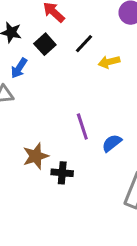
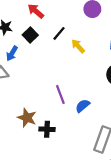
yellow arrow: (109, 62) -> (78, 46), turned 64
brown star: (36, 156) -> (27, 118), turned -30

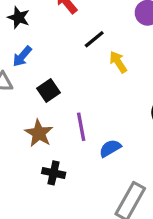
black square: (30, 35) -> (48, 91), moved
brown star: (27, 118) -> (39, 133), moved

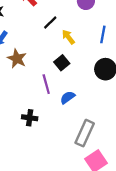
black square: (48, 91) -> (62, 63), moved
brown star: (39, 133) -> (17, 59), moved

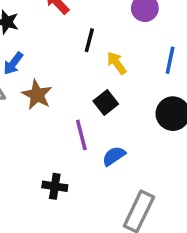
black line: (50, 23) -> (89, 40), turned -32

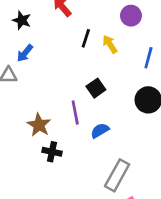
yellow arrow: (117, 63) -> (110, 44), moved
brown star: (37, 95) -> (39, 125), moved

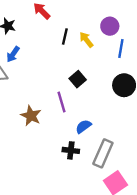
purple circle: (131, 16) -> (110, 26), moved
blue semicircle: (100, 131) -> (83, 126), moved
black cross: (52, 152) -> (71, 150), moved

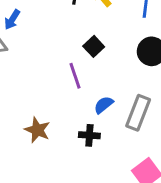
brown star: (31, 116) -> (37, 130), moved
gray rectangle: (103, 153) -> (138, 113), moved

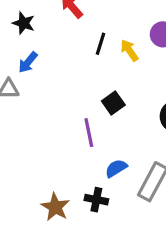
brown star: (37, 130) -> (55, 207), moved

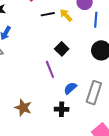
black line: (100, 44) -> (48, 14), turned 72
brown star: (55, 207) -> (23, 108), moved

